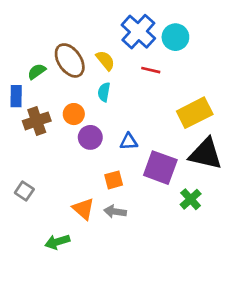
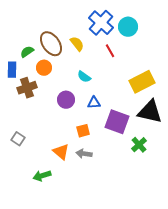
red line: (151, 70) -> (110, 51), turned 48
cyan semicircle: (104, 92) -> (84, 77), moved, turned -64
orange circle: (74, 114) -> (44, 68), moved

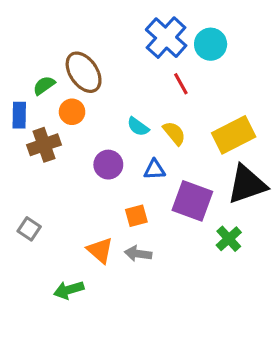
yellow semicircle: (77, 44) -> (174, 133), moved
black triangle: (150, 112) -> (247, 184), turned -32

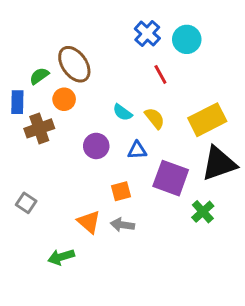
blue cross: (166, 38) -> (147, 34), size x0.7

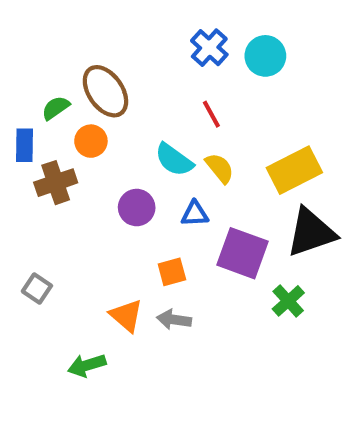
red line: (160, 74) -> (211, 114), moved
cyan semicircle: (122, 112) -> (174, 160), size x1.4

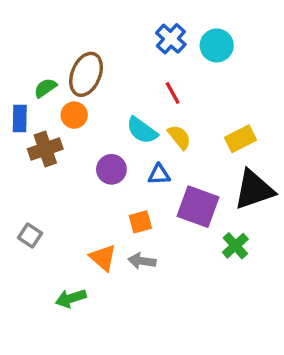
brown ellipse: (105, 91) -> (86, 74), turned 57
yellow rectangle: (294, 170) -> (240, 139), size x0.7

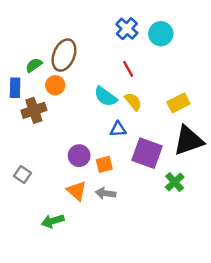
purple circle: (111, 169) -> (79, 156), moved

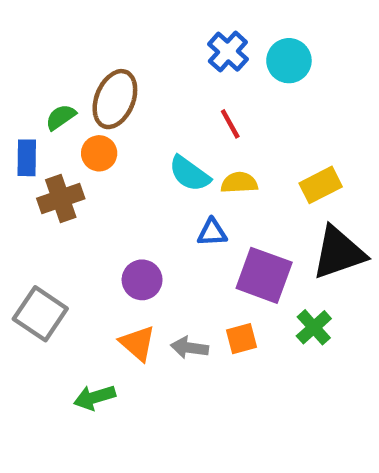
yellow semicircle: (133, 102) -> (239, 183), turned -54
orange square: (104, 164) -> (241, 339), moved
gray square: (23, 174) -> (40, 314), size x1.6

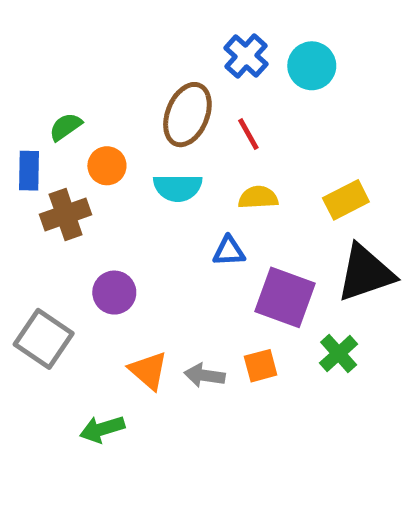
brown ellipse: (115, 99) -> (187, 115), moved
cyan semicircle: (190, 174) -> (178, 188), moved, turned -36
purple circle: (142, 280) -> (114, 293), moved

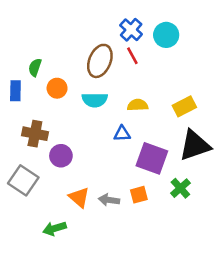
green semicircle: (66, 127) -> (35, 67), turned -36
red line: (248, 134) -> (132, 56), moved
brown cross: (66, 215) -> (35, 134), moved, turned 30

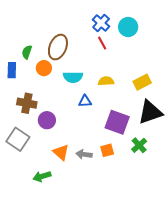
brown ellipse: (100, 61) -> (58, 47), moved
blue triangle: (122, 134) -> (85, 101), moved

